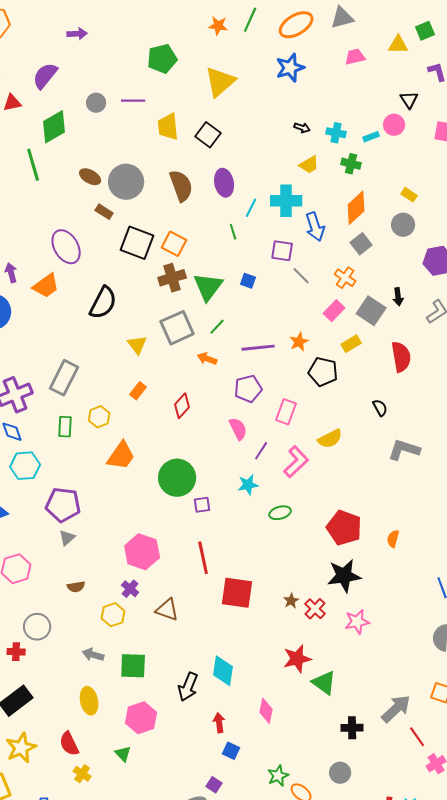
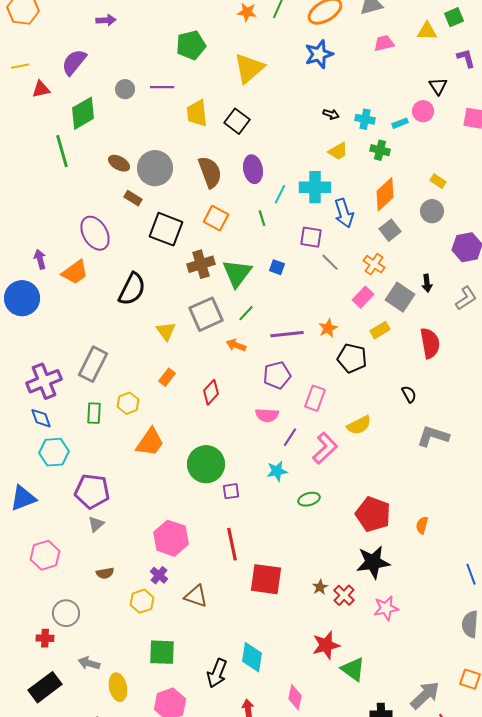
orange square: (174, 244) -> (216, 218), moved
pink semicircle: (238, 429) -> (267, 415), turned 120
gray arrow: (93, 655) -> (89, 663), moved

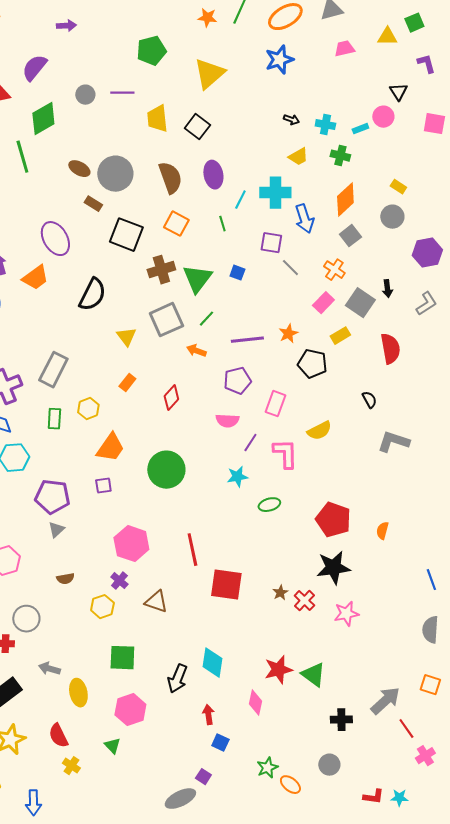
pink L-shape: (325, 448) -> (285, 454), turned -48
purple square: (231, 491) -> (103, 486), moved
red star: (326, 645) -> (278, 670), moved

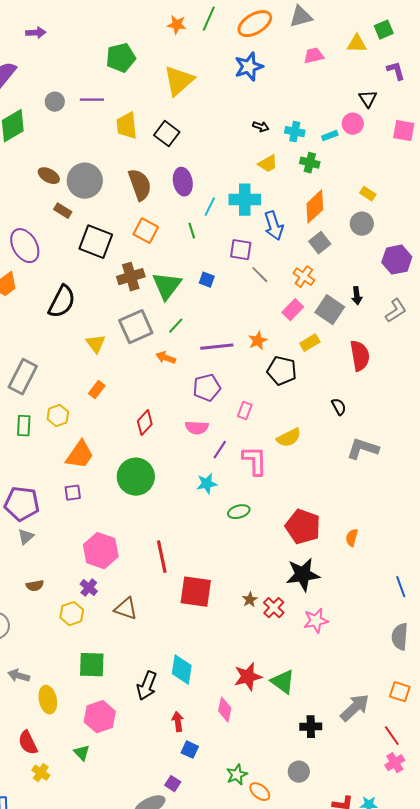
red diamond: (171, 398) -> (145, 423), moved
pink rectangle: (275, 404) -> (245, 411), size x0.7
red line: (406, 729) -> (392, 736), moved

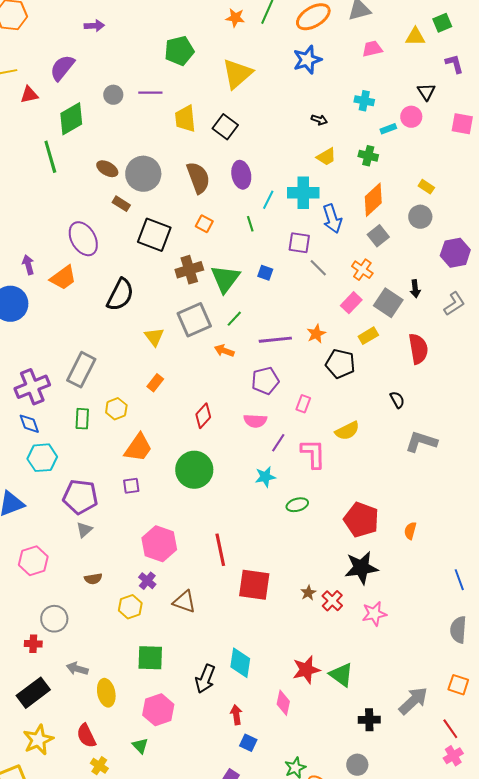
cyan cross: (295, 132) -> (364, 101), moved
orange square: (146, 231) -> (204, 224), size x0.7

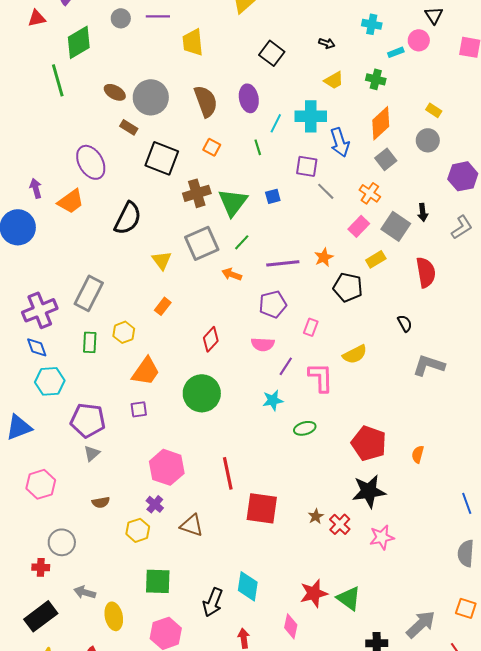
black square: (225, 127) -> (272, 53), moved
blue square: (265, 273) -> (273, 196), turned -35

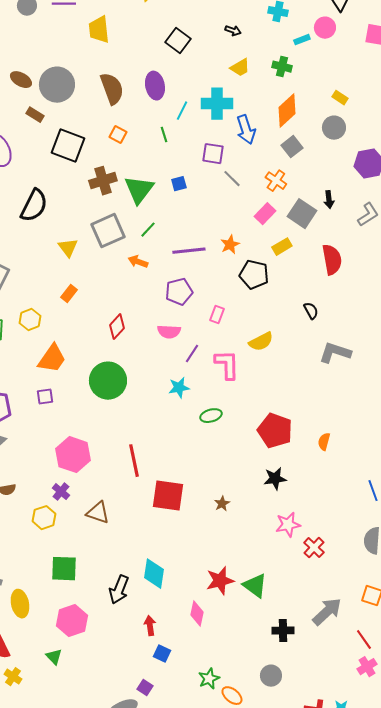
black star: (369, 491) -> (275, 479), size x0.7
red cross: (340, 524) -> (314, 548), moved

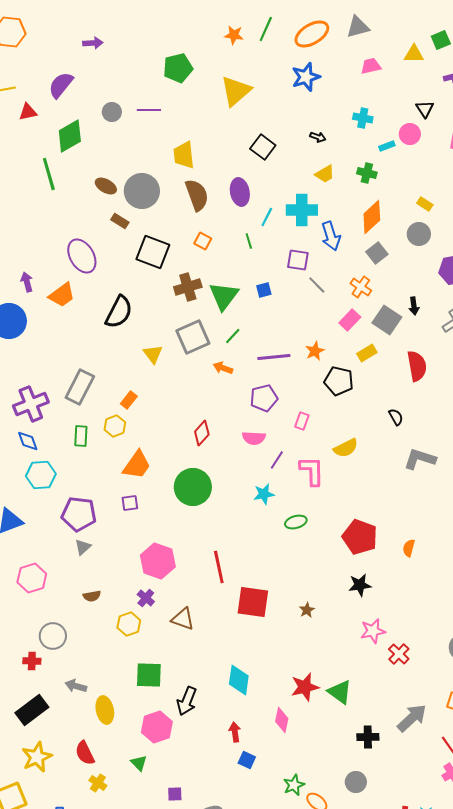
yellow trapezoid: (99, 30) -> (184, 155), moved
orange rectangle: (69, 294) -> (129, 400), moved
black arrow: (119, 590) -> (187, 701), moved
purple square: (145, 688) -> (175, 794), moved, turned -35

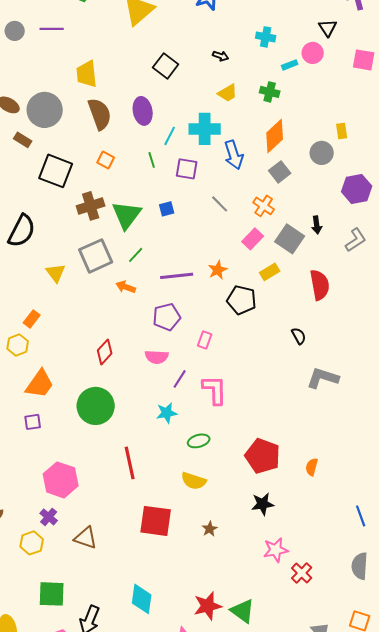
yellow rectangle: (425, 204) -> (342, 131), moved, turned 49
purple square: (298, 260) -> (187, 169), moved
yellow semicircle: (346, 448) -> (194, 481), moved, turned 45
red line: (219, 567) -> (130, 463), moved

